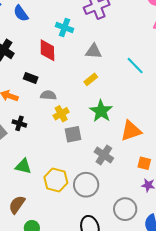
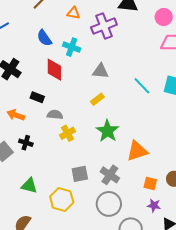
blue semicircle: (21, 13) -> (44, 38), moved
gray square: (73, 134) -> (80, 174), moved
gray circle: (86, 185) -> (109, 204), moved

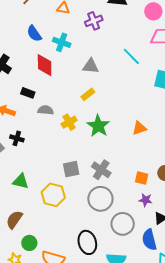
purple cross: (104, 26) -> (94, 21), size x0.7
cyan line: (142, 86) -> (131, 56), moved
yellow cross: (67, 133) -> (69, 122), moved
orange triangle: (137, 151) -> (139, 128), moved, size x0.7

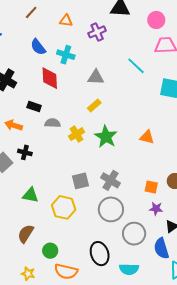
orange triangle: (139, 128) -> (147, 137), turned 35
green circle: (29, 243) -> (50, 251), moved

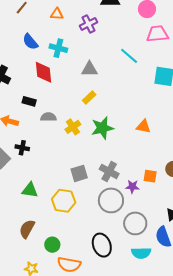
green star: (106, 137) -> (102, 128), turned 30
purple star: (156, 209) -> (132, 187), moved
cyan semicircle: (129, 269) -> (141, 253), moved

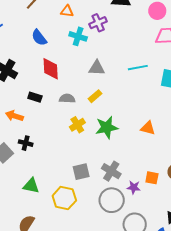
cyan cross: (58, 48) -> (78, 36), moved
cyan line: (129, 56) -> (138, 68), moved, turned -54
gray semicircle: (48, 117) -> (67, 98), moved

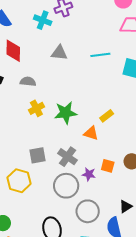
yellow rectangle: (95, 96) -> (107, 116), moved
orange triangle: (148, 128) -> (91, 133), moved

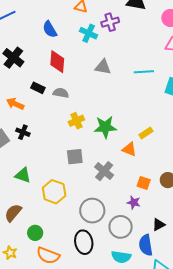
gray semicircle: (28, 82) -> (61, 93), moved
gray square: (37, 155) -> (75, 157), moved
purple star: (89, 174) -> (134, 202), moved
gray circle: (66, 186) -> (92, 211), moved

